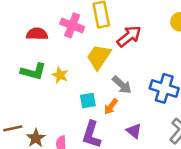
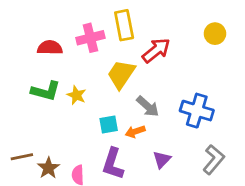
pink cross: (72, 25) -> (90, 38), turned -35
orange arrow: (111, 107) -> (135, 132), turned 35
purple triangle: (134, 131) -> (162, 160), turned 35

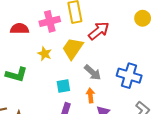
green L-shape: (46, 91) -> (16, 75), moved
yellow star: (76, 95) -> (45, 54), moved
orange arrow: (135, 132) -> (90, 95), moved, turned 104

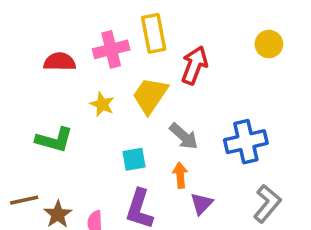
red arrow: (99, 31) -> (194, 65), turned -30
blue cross: (129, 76) -> (246, 142), turned -30

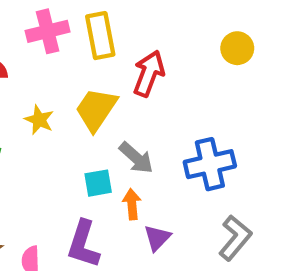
pink cross: (111, 49) -> (48, 31), moved
cyan square: (134, 159) -> (98, 183), moved

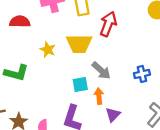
yellow trapezoid: (96, 109) -> (79, 44), turned -124
blue cross: (210, 164) -> (142, 74), size x0.6

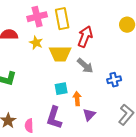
yellow star: (48, 50) -> (36, 43), moved
gray arrow: (101, 70) -> (85, 66), moved

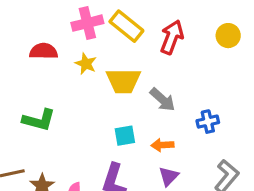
yellow rectangle: (62, 19) -> (126, 26), turned -40
red arrow: (85, 37) -> (172, 37), moved
orange arrow: (77, 99) -> (162, 145), moved, turned -88

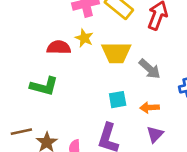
red semicircle: (44, 51) -> (59, 47), moved

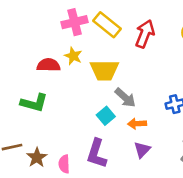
gray arrow: (150, 69) -> (125, 98), moved
cyan square: (118, 100) -> (106, 116), turned -30

